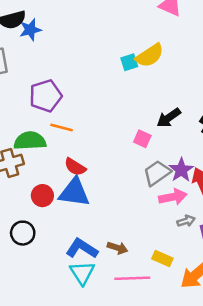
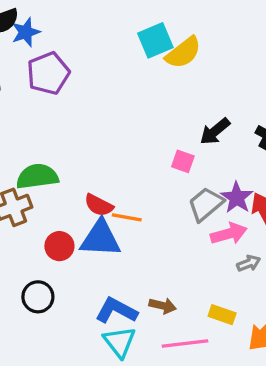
cyan square: (129, 62) -> (155, 40), moved, size x1.5
purple pentagon: (46, 96) -> (48, 73), moved
orange line: (62, 127) -> (127, 217), moved

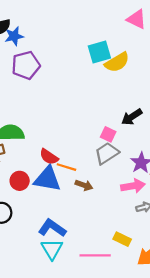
gray trapezoid: (206, 204) -> (107, 153), moved
brown arrow: (163, 306) -> (84, 185), moved

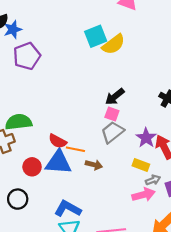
black arrow: (132, 117) -> (115, 97), moved
pink arrow: (133, 186) -> (143, 195), moved
yellow rectangle: (122, 239) -> (141, 165), moved

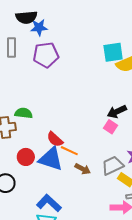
green semicircle: (19, 122) -> (24, 113), size x0.7
gray trapezoid: (112, 132) -> (113, 166), moved

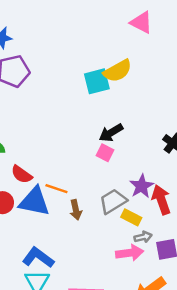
cyan square: (113, 52) -> (97, 81), moved
red semicircle: (55, 139) -> (22, 174), moved
brown arrow: (83, 169) -> (76, 210), turned 56

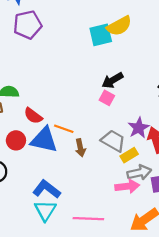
gray trapezoid: (113, 201) -> (113, 141), turned 60
yellow rectangle: (131, 217) -> (129, 155), turned -60
gray arrow: (143, 237) -> (139, 173), size x1.5

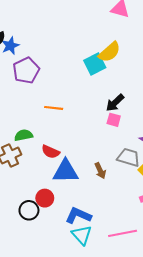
orange line: (64, 129) -> (54, 108), moved
red circle: (16, 140) -> (45, 198), moved

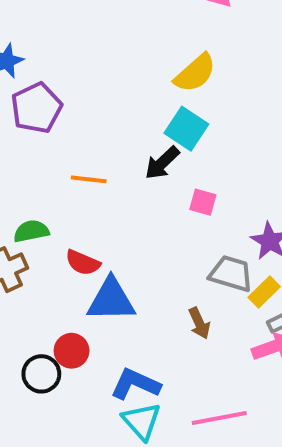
cyan square: (95, 64) -> (186, 129), moved, turned -30
black arrow: (115, 103) -> (162, 163), moved
brown arrow: (100, 171) -> (199, 323), moved

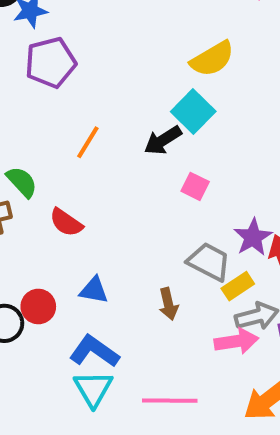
orange line: (89, 179) -> (88, 142), turned -76
green semicircle: (31, 231) -> (22, 182), turned 48
blue triangle: (111, 300) -> (94, 290), moved, size x0.6

